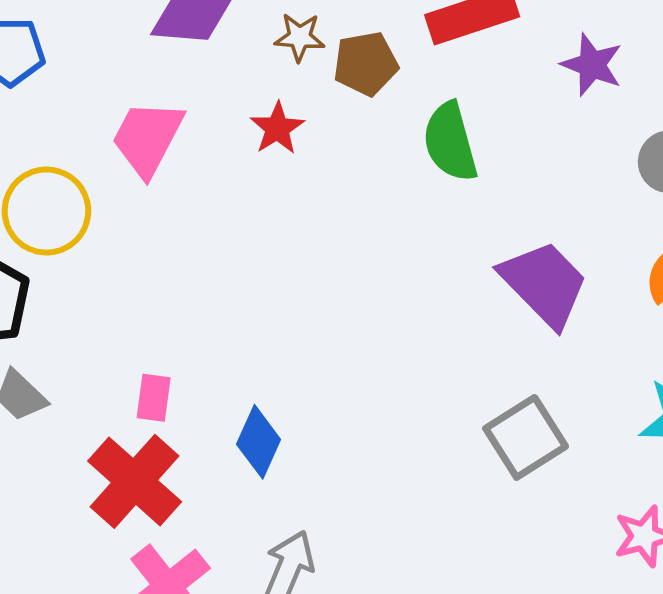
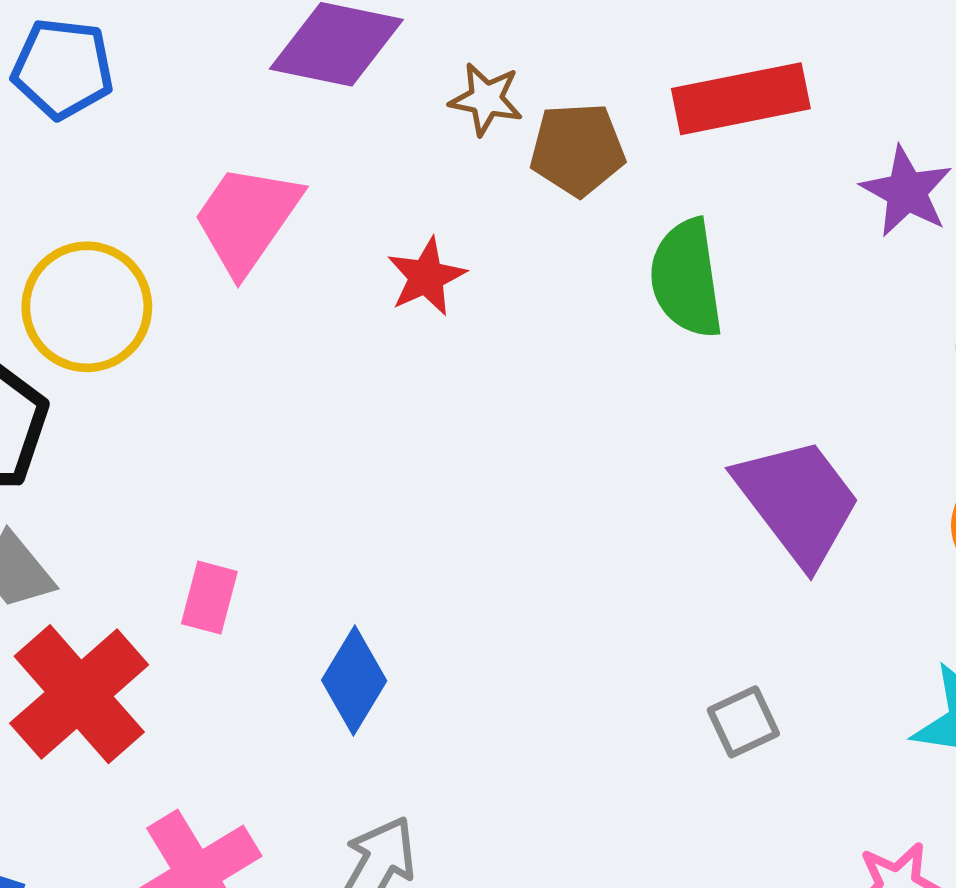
red star: (277, 128) -> (426, 277), moved
gray square: (526, 437) -> (743, 722), size x0.6
red cross: (135, 481) -> (79, 694), moved

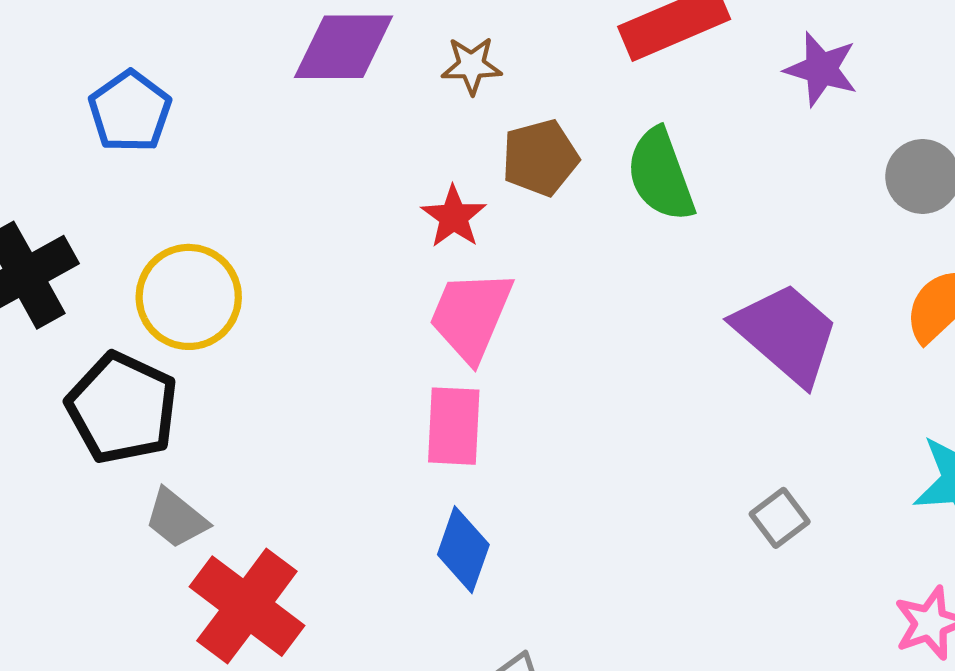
blue pentagon: (63, 69) -> (130, 112), turned -30
brown pentagon: (577, 149) -> (540, 158), moved
pink trapezoid: (247, 219) -> (471, 316), moved
pink rectangle: (209, 598) -> (454, 426), moved, size x1.4

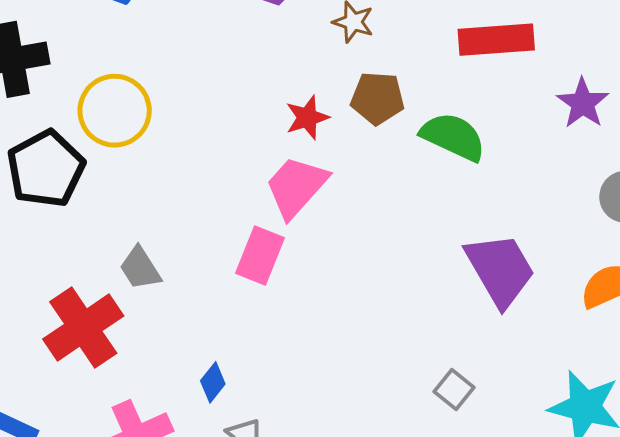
green semicircle: (661, 175) -> (453, 137), turned 116
gray square: (780, 518) -> (454, 389), turned -33
gray trapezoid: (176, 519) -> (140, 268), moved
blue diamond: (463, 550) -> (213, 382), moved, size x0.7

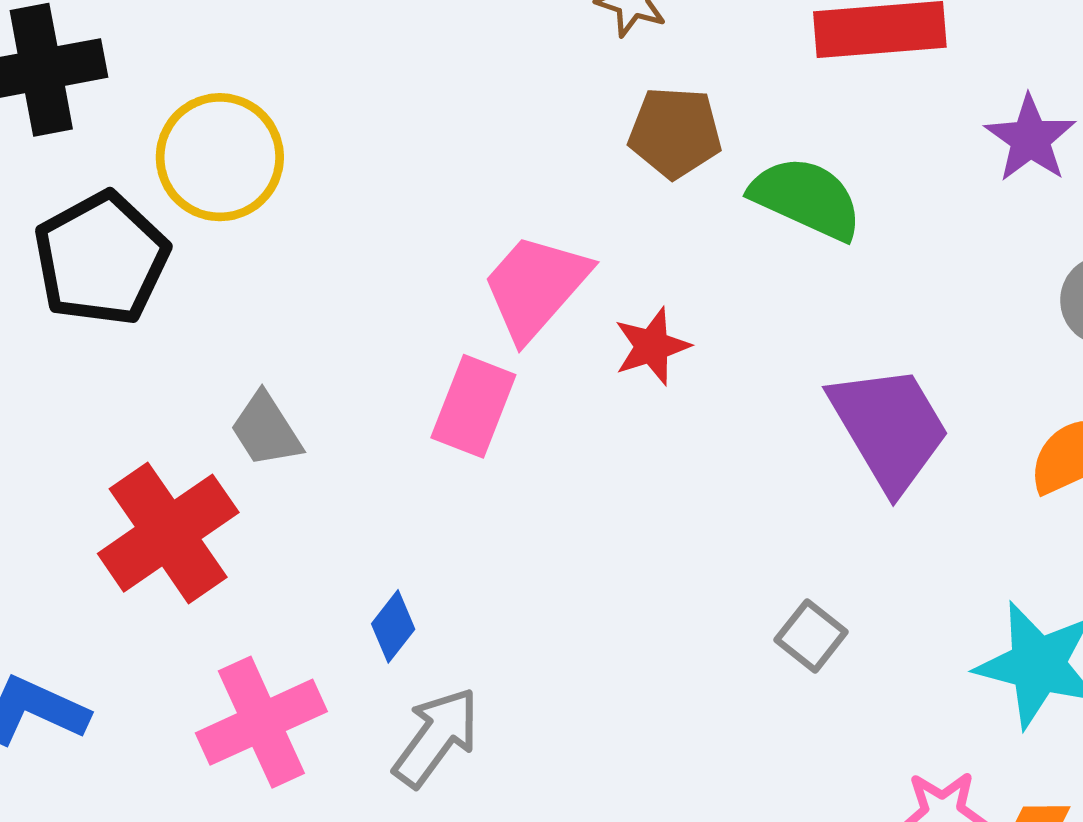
red star: (307, 118) -> (652, 346), moved

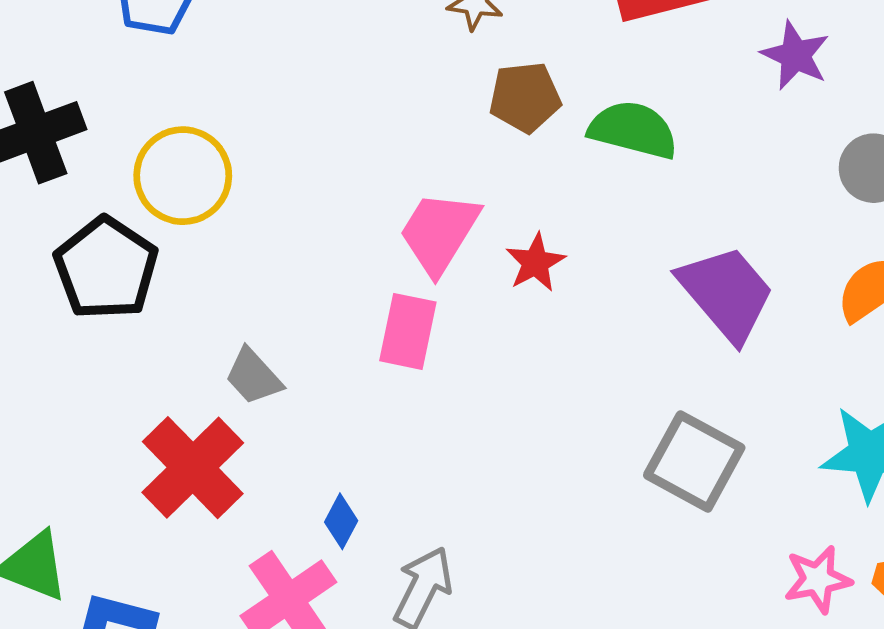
blue diamond: (393, 626) -> (341, 521), moved
gray square: (811, 636) -> (694, 461), size x1.8

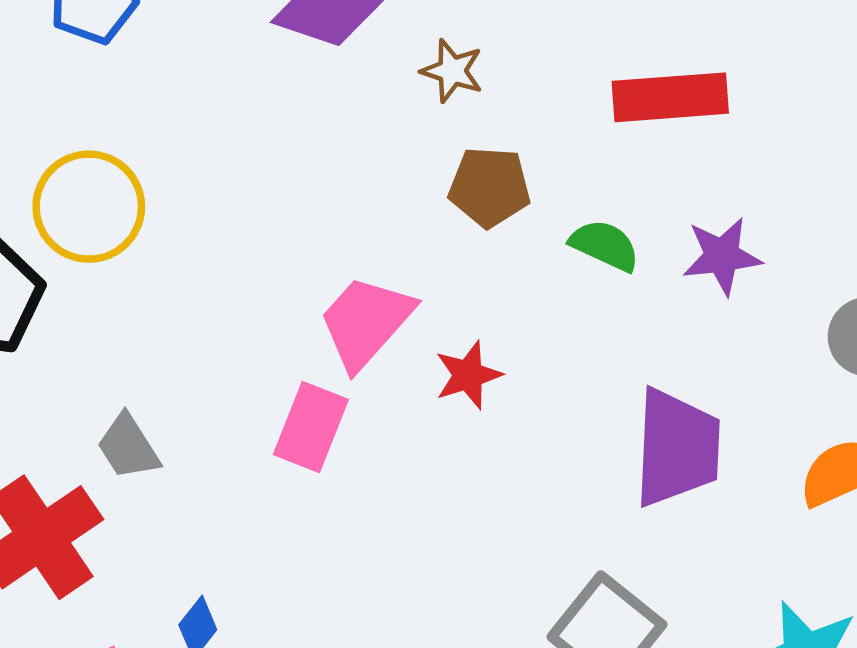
purple star: (795, 55) -> (722, 256), moved, turned 30
green semicircle: (633, 130) -> (605, 245), size x0.7
purple trapezoid: (726, 293) -> (677, 448), turned 33

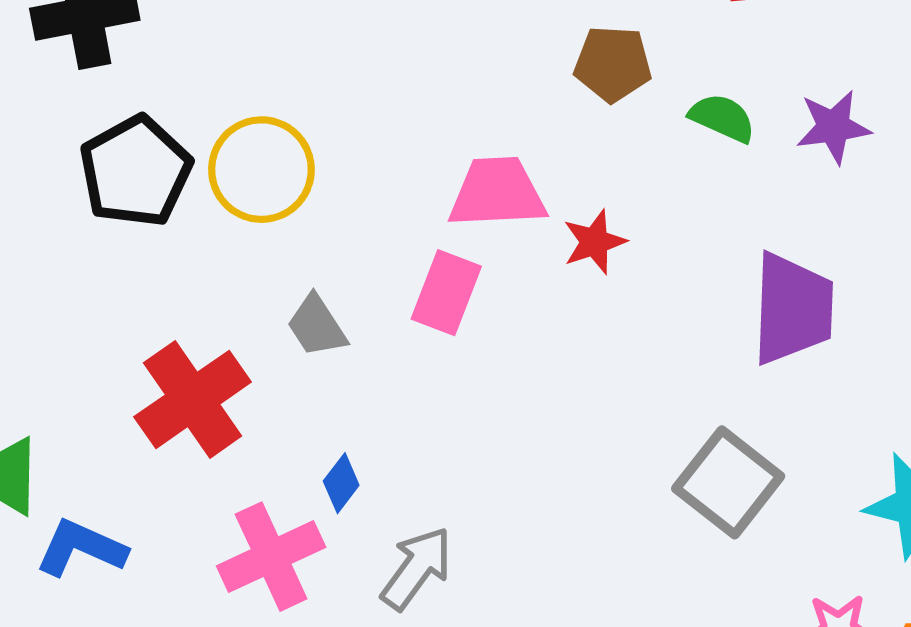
yellow circle: (89, 207) -> (261, 170), moved
pink trapezoid: (366, 322) -> (497, 193), turned 46
gray trapezoid: (128, 447) -> (317, 326), moved

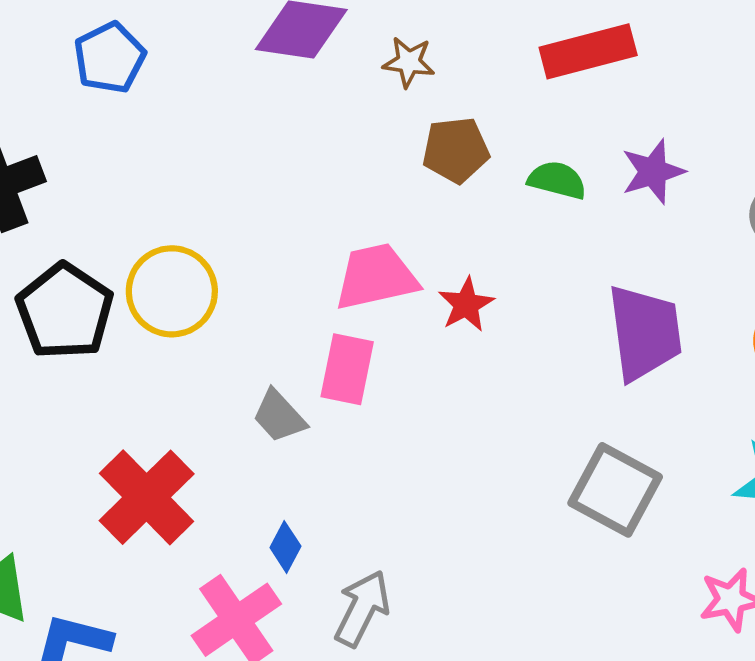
gray trapezoid: (317, 326) -> (279, 416), moved

